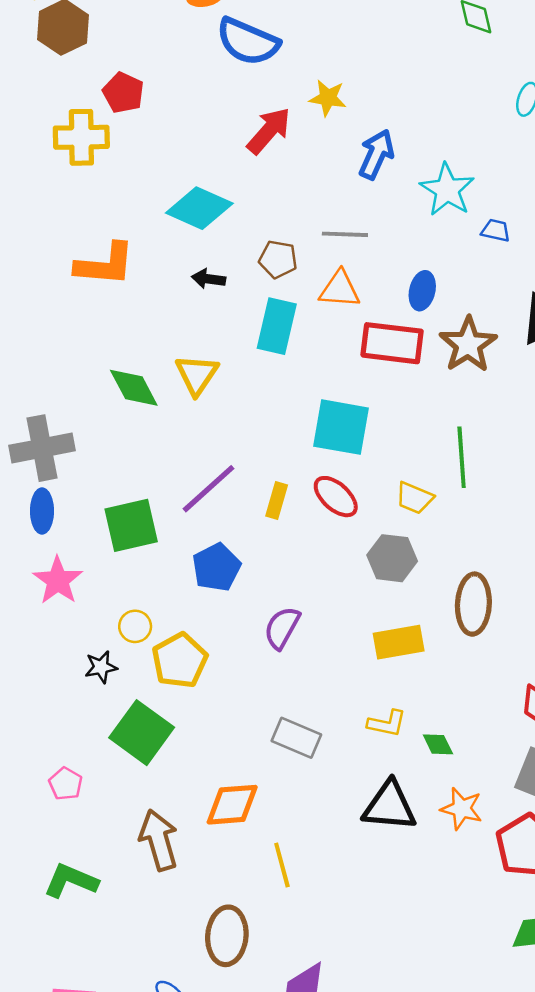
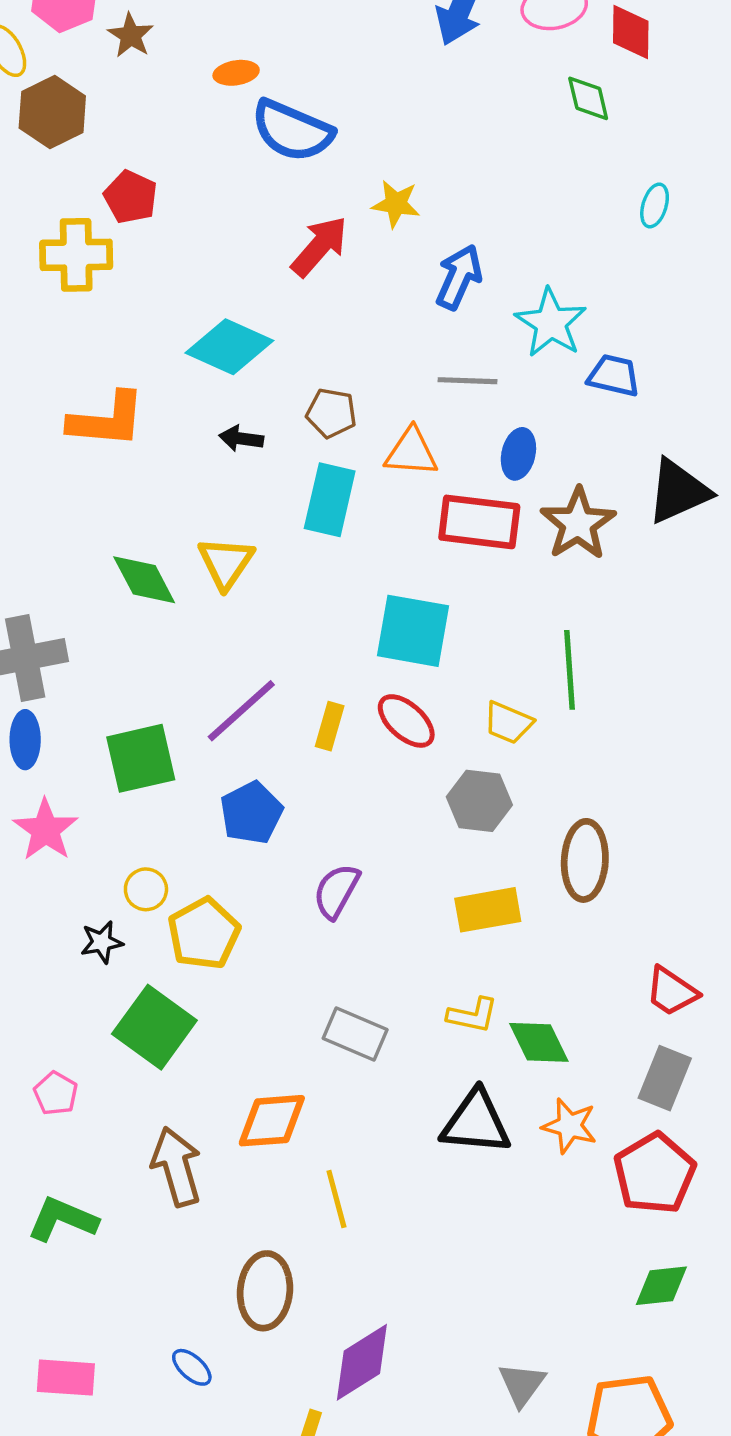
blue trapezoid: (496, 230) -> (614, 376), size x1.4
gray line: (345, 234) -> (467, 381), moved
green diamond: (438, 744) -> (539, 1042), size x1.5

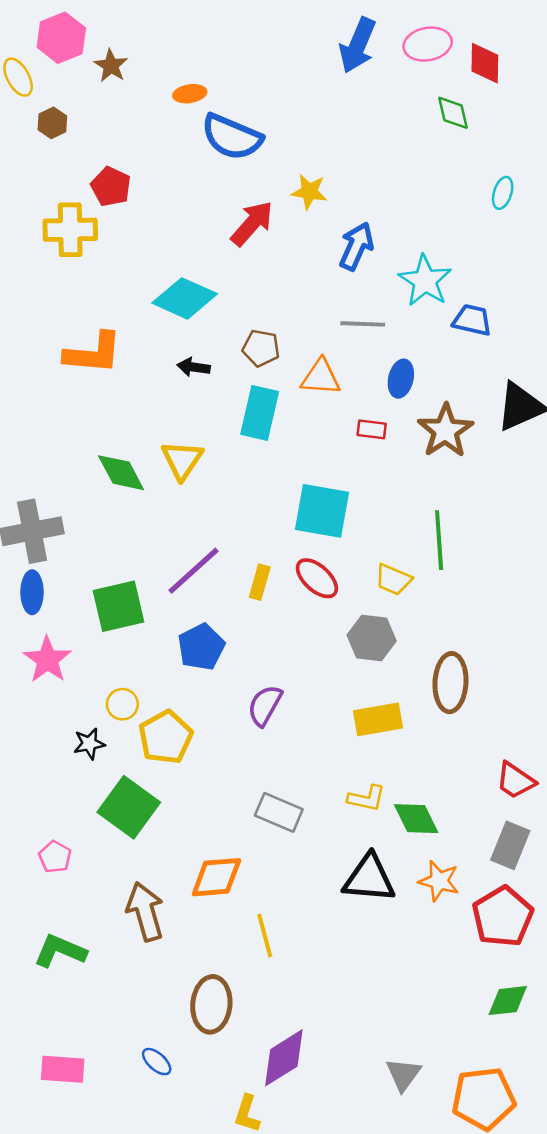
brown hexagon: (52, 112) -> (52, 123), size x0.6
red rectangle: (479, 522) -> (372, 429), size x0.5

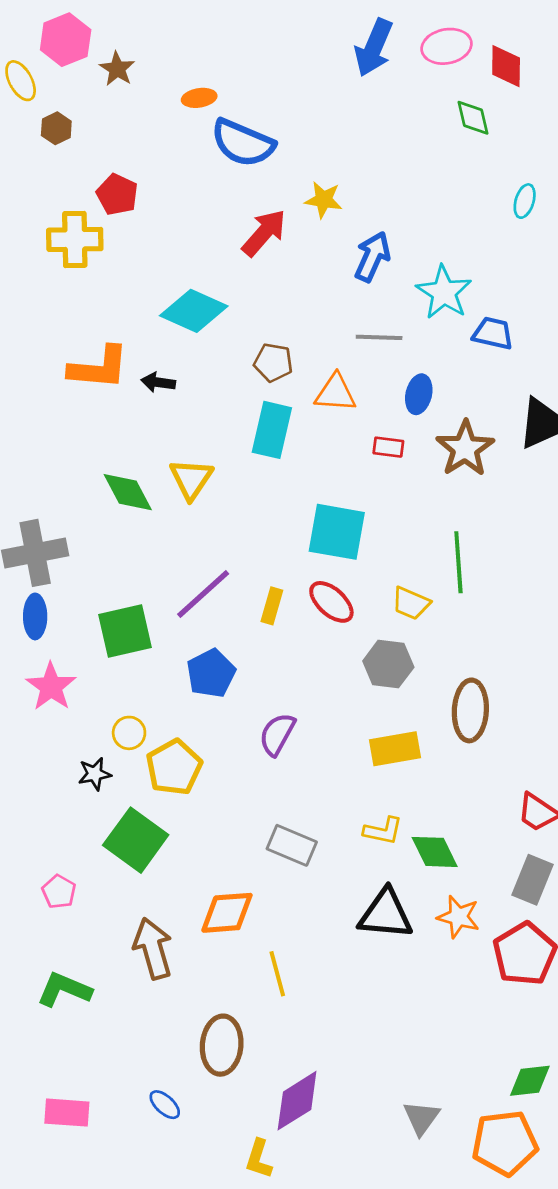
black arrow: (194, 367) -> (158, 382), moved
green diamond: (508, 1001) -> (530, 1081), moved

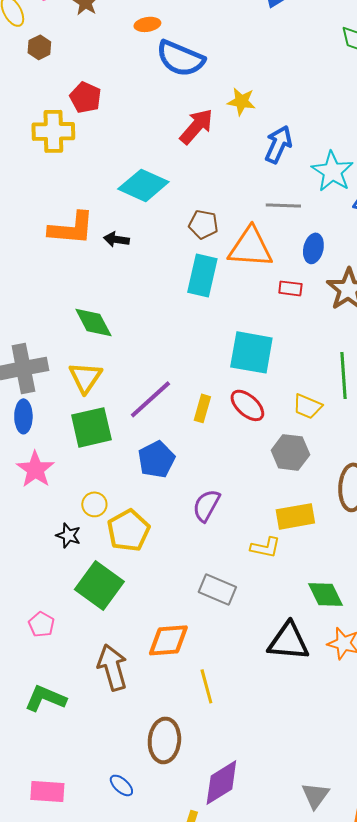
orange triangle: (335, 393) -> (250, 247), size x1.4
yellow triangle: (191, 479) -> (85, 377), moved
black star: (95, 774) -> (68, 535), turned 30
yellow L-shape: (383, 831) -> (265, 547), moved

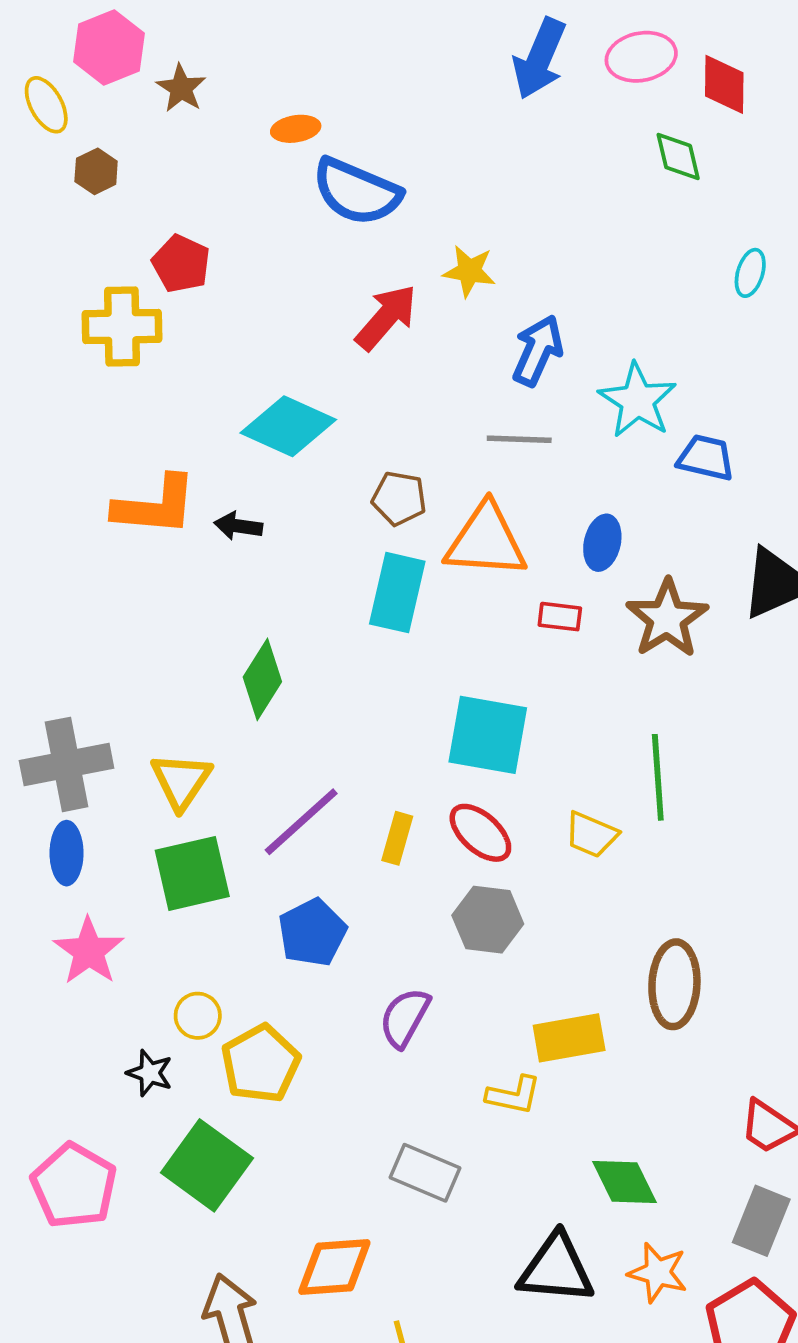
gray line: (283, 205) -> (519, 439), moved
green diamond: (93, 322) -> (262, 679), moved, turned 60
gray hexagon: (290, 452) -> (488, 920), moved
pink pentagon: (41, 624) -> (74, 1186), moved, size x1.8

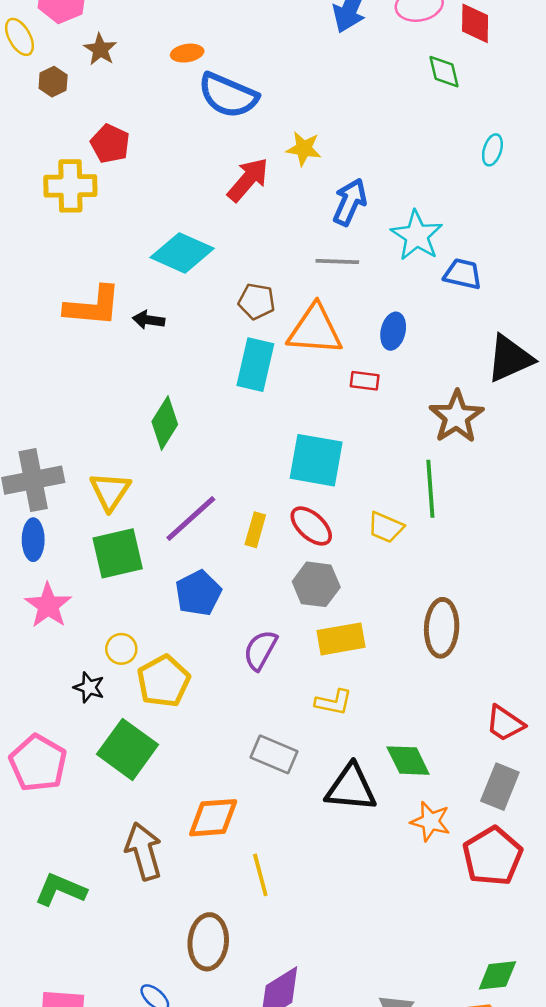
brown star: (181, 88) -> (100, 49), moved
brown star: (667, 618) -> (456, 417), moved
yellow rectangle: (569, 1038) -> (341, 639), moved
black triangle: (556, 1269) -> (351, 788), moved

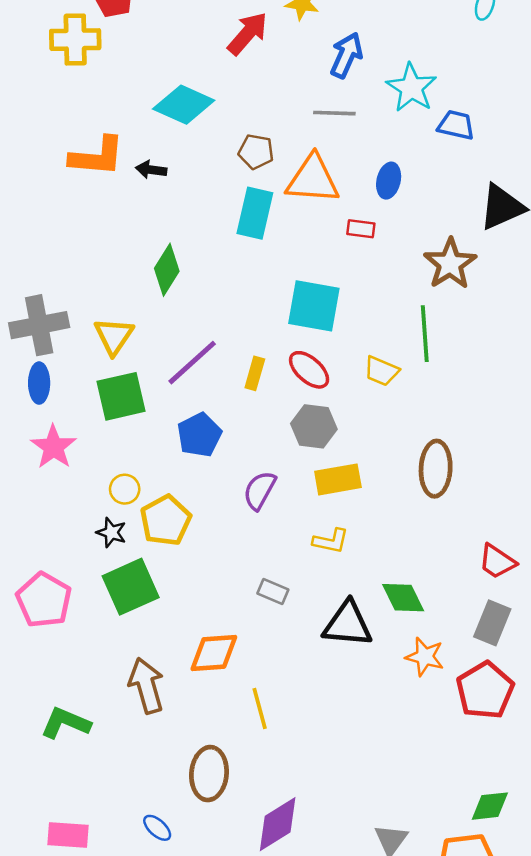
black star: (89, 687) -> (111, 532), moved
green square: (128, 749) -> (131, 587), turned 30
gray rectangle: (274, 754) -> (273, 592), size x0.7

